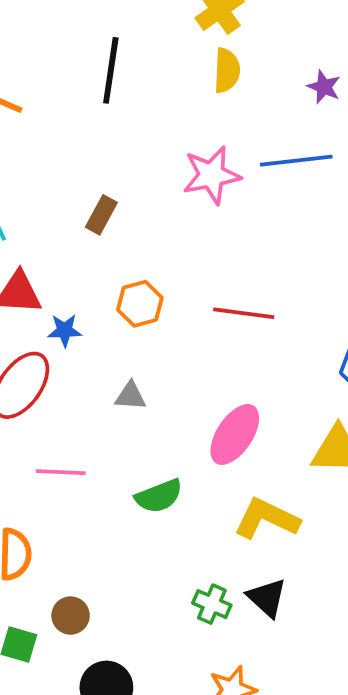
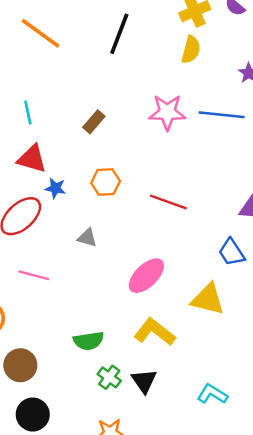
green semicircle: (159, 496) -> (89, 341), moved
brown circle: (71, 616) -> (20, 365), size x1.4

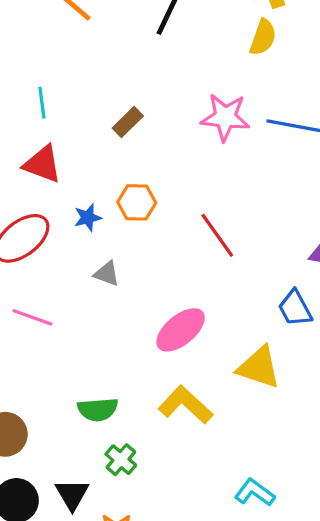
blue star: (55, 188) -> (88, 218), moved, turned -30
red line: (168, 202) -> (217, 235), turned 30
black triangle: (144, 381) -> (72, 494), moved

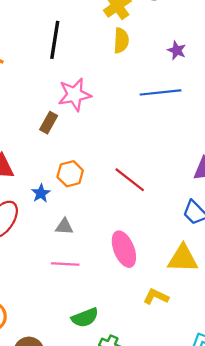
pink star: (225, 117) -> (75, 95), moved
pink line: (32, 317) -> (65, 264), moved
pink ellipse: (181, 330) -> (124, 249), turned -56
yellow L-shape: (185, 405) -> (156, 297), moved, size x0.7

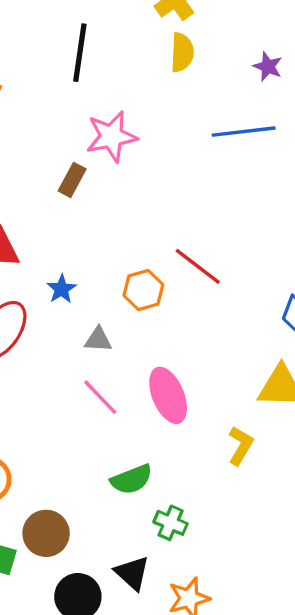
orange hexagon: (70, 174) -> (143, 290), moved
pink ellipse: (124, 249) -> (168, 395), moved
pink line: (65, 264) -> (100, 397), turned 44
yellow L-shape: (156, 297) -> (241, 446), turned 95

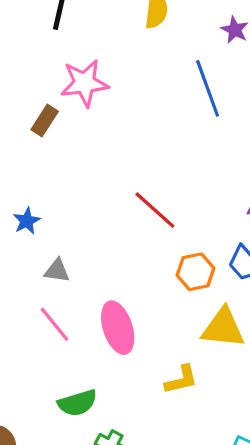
blue line: (244, 132) -> (208, 88), turned 72
orange hexagon: (143, 290) -> (195, 272), moved
yellow L-shape: (241, 446) -> (181, 380), turned 42

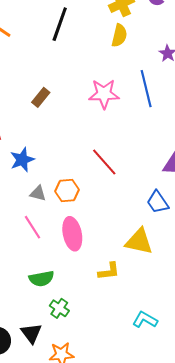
pink star: (84, 83) -> (104, 94), moved
blue star: (27, 221) -> (22, 160), size x1.4
orange hexagon: (195, 272) -> (67, 191), moved

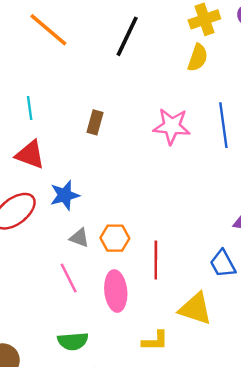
brown rectangle: (41, 97) -> (95, 122), turned -30
red line: (104, 162) -> (156, 260), moved, turned 36

